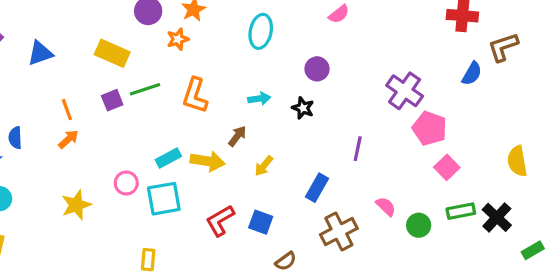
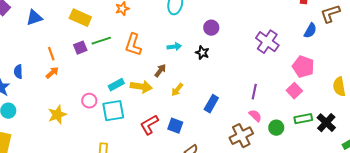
pink pentagon: (430, 128) -> (303, 67), moved
purple line: (358, 149) -> (254, 92), moved
brown cross: (339, 231) -> (241, 136), moved

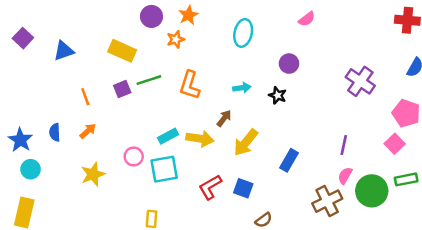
blue semicircle: (18, 72) -> (55, 132), moved
orange arrow: (52, 73) -> (88, 131), moved
yellow arrow: (177, 90) -> (246, 142), size x1.6
pink semicircle: (255, 116) -> (345, 176), turned -104
green circle: (276, 128) -> (372, 191), size x1.6

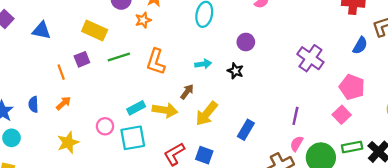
blue triangle: (64, 51) -> (42, 30), turned 30
purple square: (122, 89) -> (82, 59), moved

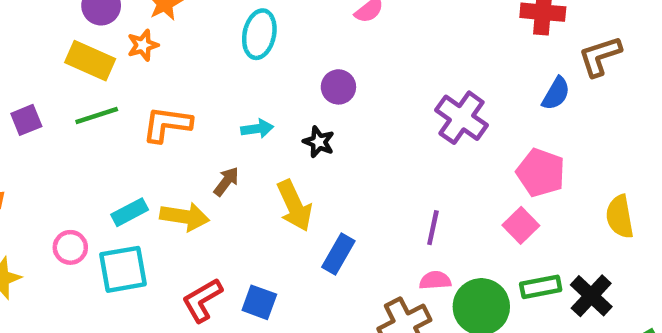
yellow rectangle: (95, 30) -> (90, 61), moved
orange L-shape: (156, 62) -> (167, 124), turned 80
yellow arrow: (207, 114) -> (294, 206), moved, turned -64
pink semicircle: (297, 144) -> (435, 280), turned 56

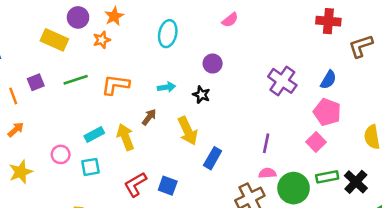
yellow rectangle: (90, 61) -> (54, 40), moved
blue semicircle: (556, 94) -> (328, 80), moved
yellow arrow: (185, 217) -> (125, 137), turned -120
cyan square: (123, 269) -> (90, 167), size x0.7

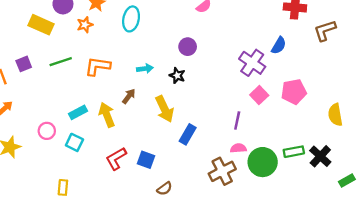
cyan ellipse: (168, 34) -> (131, 19), moved
blue semicircle: (328, 80) -> (279, 45), moved
pink pentagon: (327, 112) -> (294, 92), turned -30
pink square: (316, 142) -> (259, 95), moved
cyan square: (90, 167) -> (74, 142), turned 36

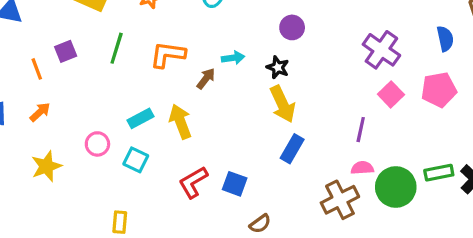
blue semicircle: (279, 45) -> (445, 39), moved, turned -42
green line: (61, 62) -> (117, 48), turned -55
brown arrow: (129, 96) -> (206, 79), moved
yellow arrow: (165, 109) -> (282, 104), moved

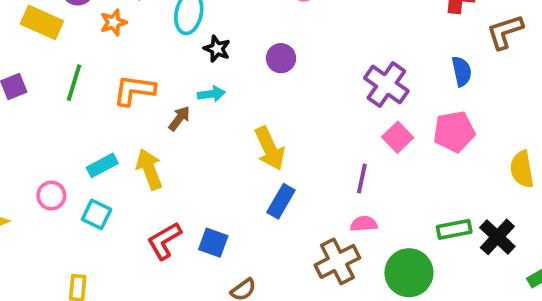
black star: (278, 67) -> (217, 49), moved
green circle: (396, 187) -> (409, 273), moved

